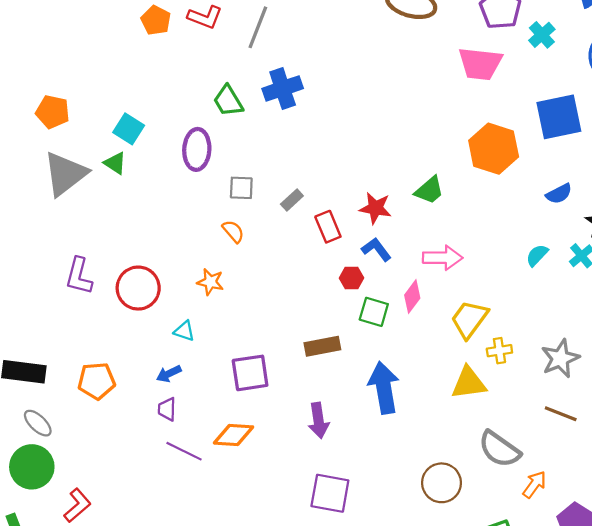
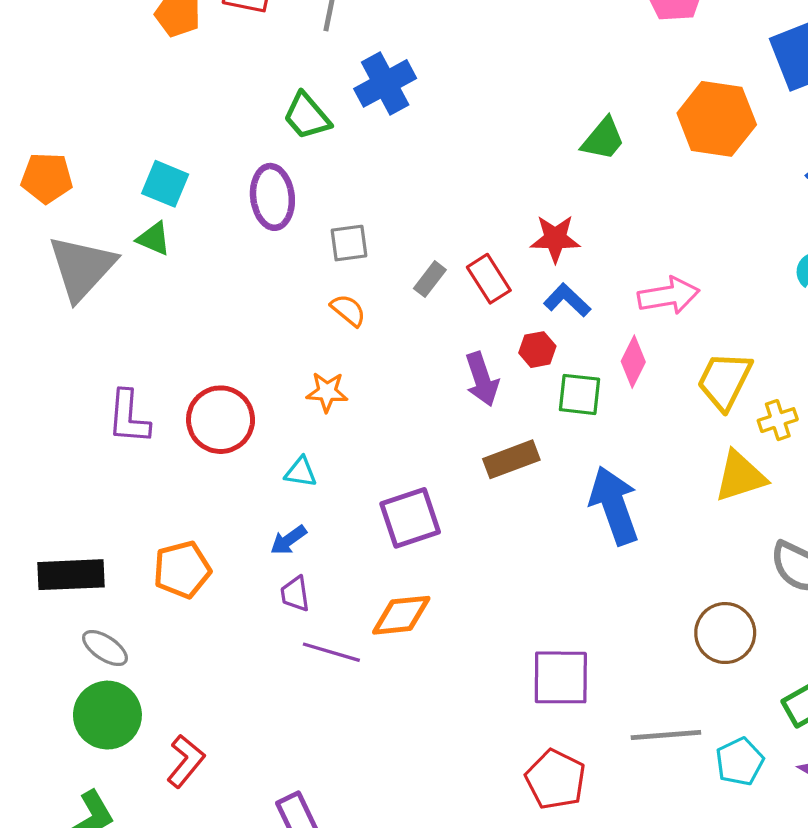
green trapezoid: (429, 190) -> (603, 139), moved
gray rectangle: (292, 200) -> (430, 279), moved
purple arrow: (318, 421) -> (482, 379), moved

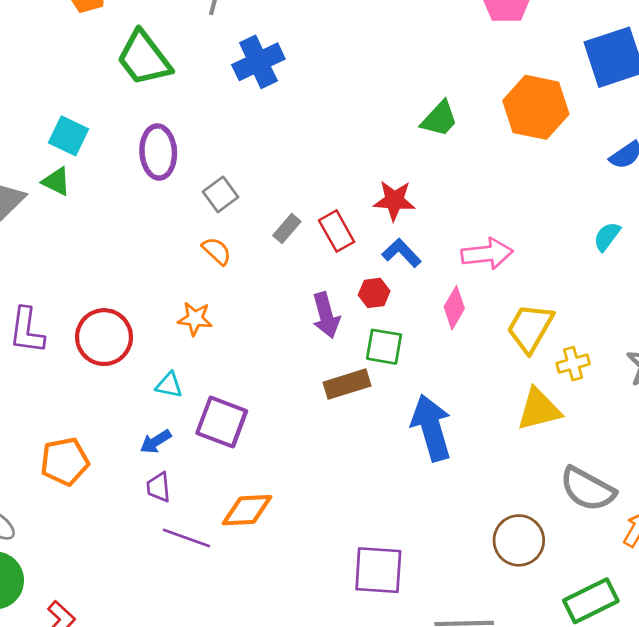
green trapezoid: (307, 116) -> (144, 58), moved, size x1.4
gray square: (349, 243) -> (220, 194), turned -32
green square: (580, 394) -> (384, 347), moved
purple square: (410, 518) -> (222, 422), moved, turned 36

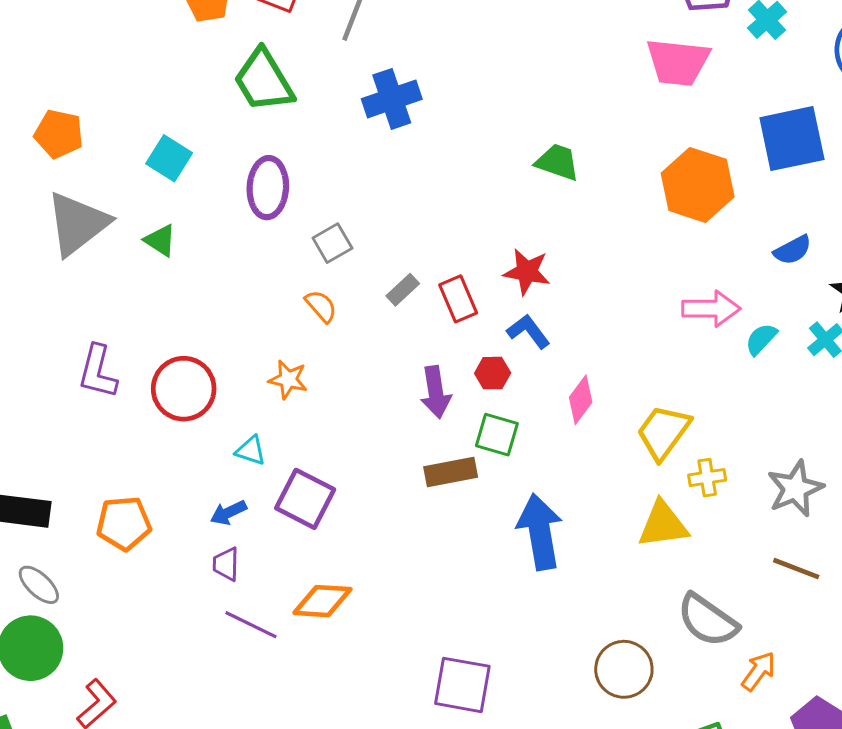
green trapezoid: (439, 119) -> (557, 162), moved, turned -120
green triangle: (56, 181) -> (160, 240), moved
pink arrow: (487, 254) -> (711, 309), moved

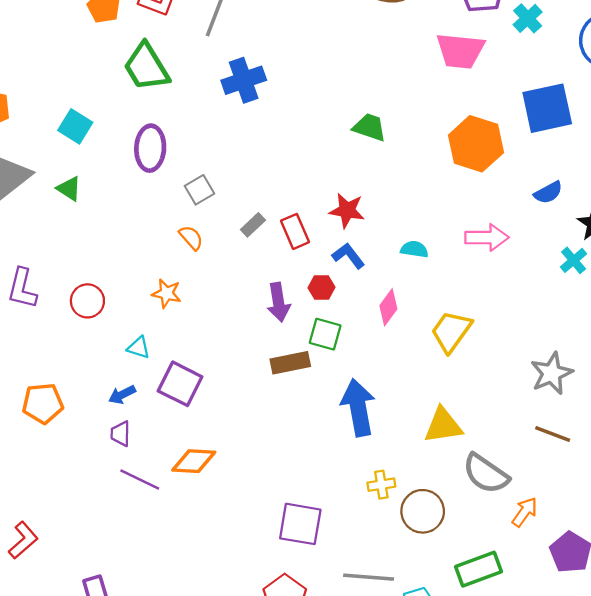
cyan semicircle: (761, 339) -> (414, 249), moved, turned 56
red circle: (184, 389) -> (87, 301), size x0.7
yellow cross: (707, 478) -> (381, 485), moved
yellow triangle: (663, 525) -> (443, 425), moved

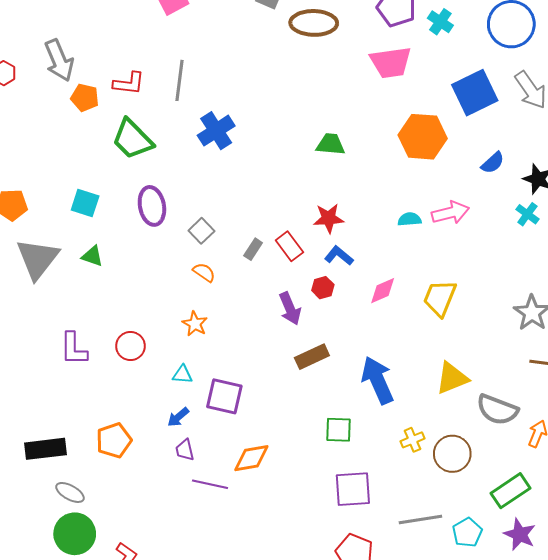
cyan semicircle: (414, 249) -> (410, 219), moved
orange star: (167, 293) -> (195, 324), turned 30
pink diamond: (388, 307) -> (383, 291), turned 44
green square: (325, 334) -> (338, 430), moved

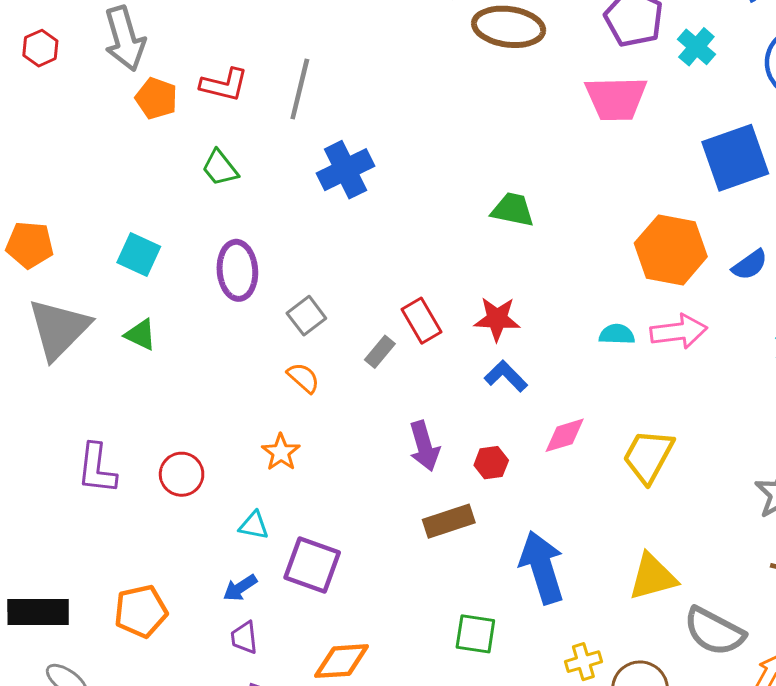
orange hexagon: (423, 137) -> (671, 250), moved
green trapezoid: (132, 139) -> (220, 168), size x0.6
red rectangle: (289, 246) -> (421, 321), moved
red hexagon: (323, 288) -> (491, 463), moved

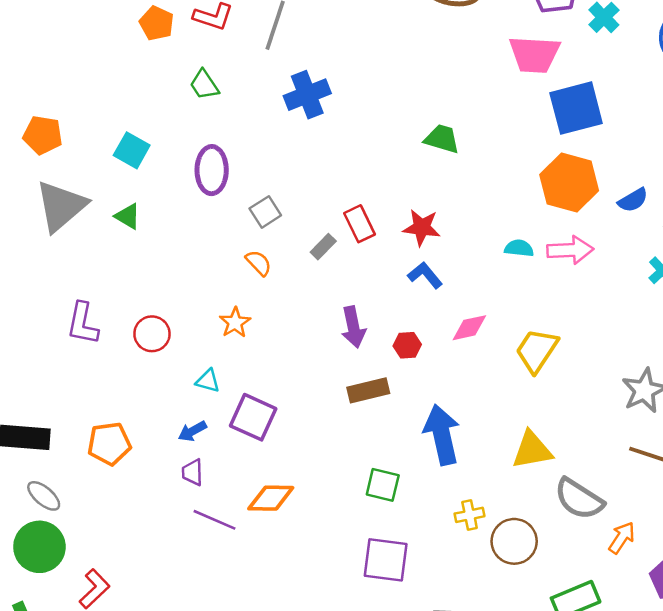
blue square: (735, 158) -> (576, 108), moved

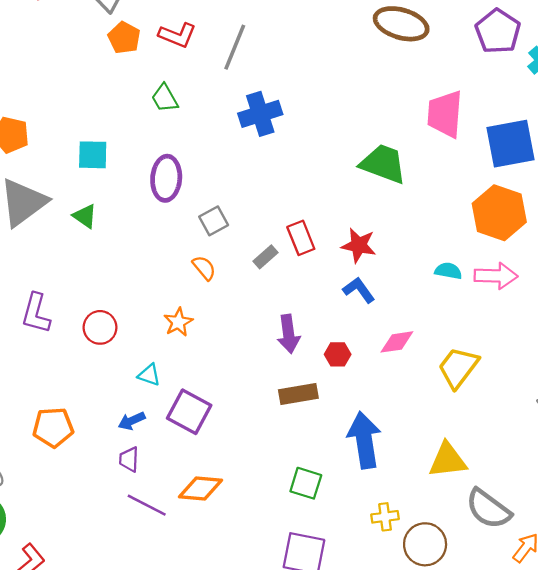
pink trapezoid: (534, 54) -> (445, 114), moved, turned 87
green trapezoid: (442, 139) -> (383, 164), size x1.4
cyan square: (132, 150) -> (93, 155), turned -32

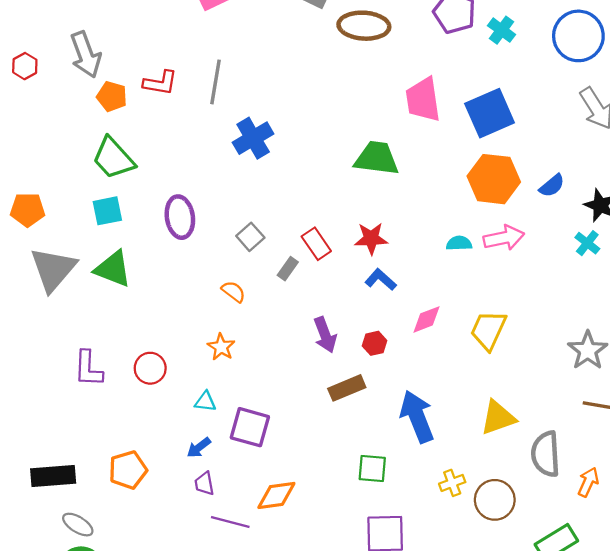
green trapezoid: (165, 98) -> (113, 158), moved, size x1.6
green triangle: (85, 216) -> (113, 269), size x1.6
gray square: (214, 221) -> (250, 237), moved
gray semicircle: (488, 509) -> (546, 454), turned 63

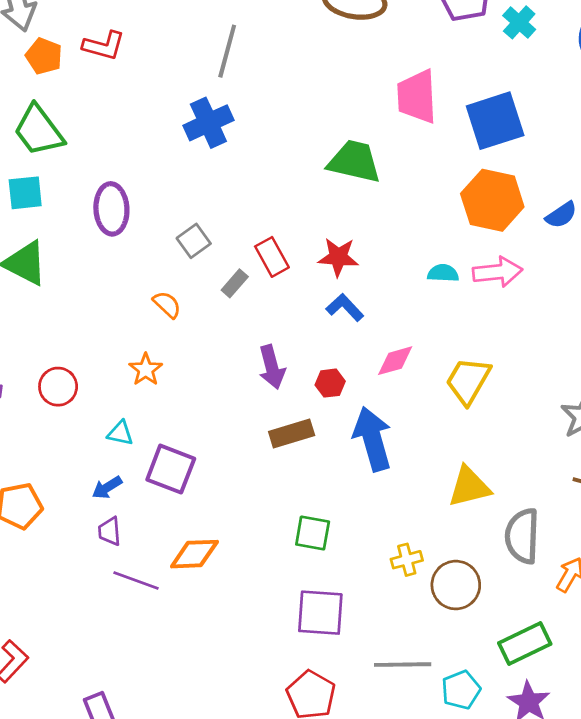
gray line: (216, 82) -> (227, 51), moved
blue arrow: (417, 417) -> (372, 439), moved

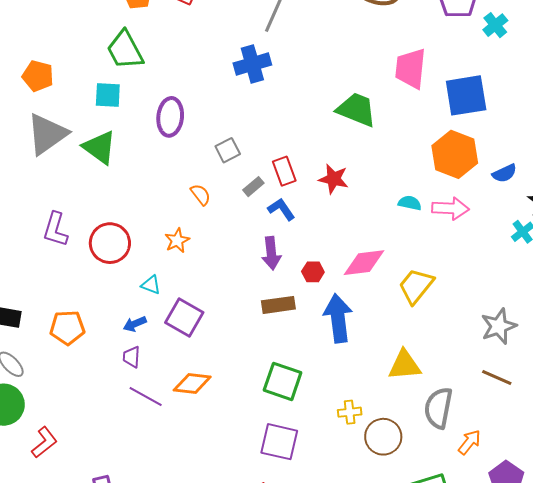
blue L-shape: (345, 307) -> (281, 209), moved
pink diamond: (395, 361) -> (364, 263), size x1.4
red circle: (58, 387) -> (110, 243), size x1.4
green square: (313, 533) -> (283, 381), size x1.4

